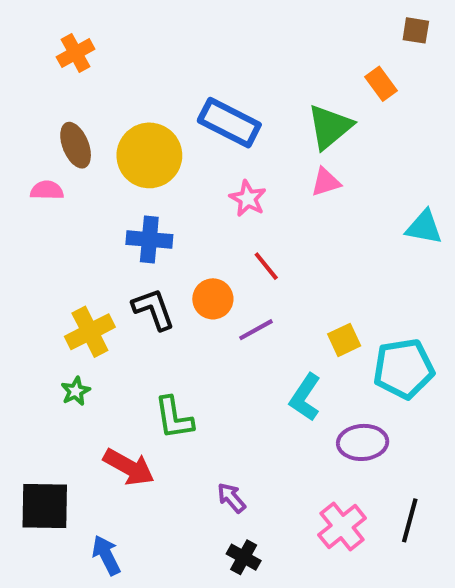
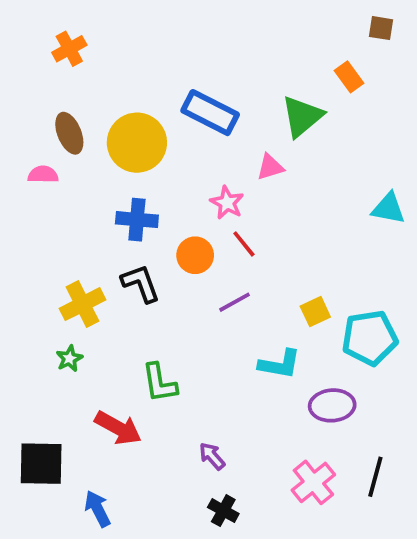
pink triangle: (326, 182) -> (270, 167), moved
pink star: (248, 198) -> (227, 203), moved
orange circle: (213, 299) -> (195, 255), moved
cyan L-shape: (305, 397) -> (280, 364), turned -114

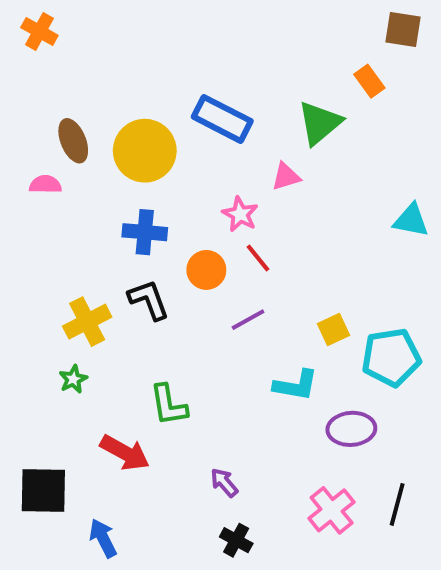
brown square: (381, 28) -> (403, 29), size x1.4
orange cross: (69, 49) -> (39, 31), moved, turned -32

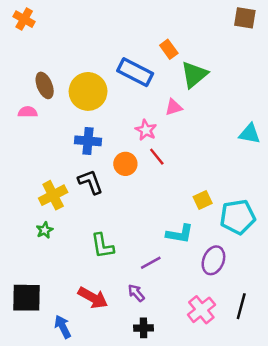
orange rectangle: (369, 81) -> (169, 49), moved
purple line: (248, 320) -> (151, 263), moved
purple ellipse: (351, 429) -> (213, 260), turned -64
red arrow: (125, 453) -> (93, 298), moved
black cross: (236, 540) -> (144, 328), turned -30

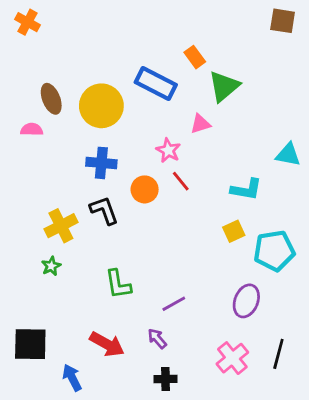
cyan L-shape: (180, 234) -> (246, 189), moved

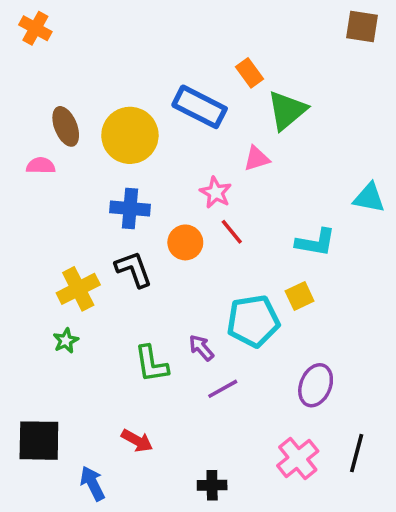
cyan pentagon: (274, 251) -> (253, 321), moved
purple arrow: (157, 339) -> (201, 348), moved
red arrow: (107, 344) -> (137, 441), size x0.7

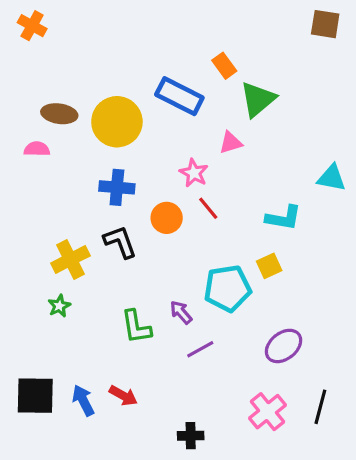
brown ellipse: (66, 126) -> (59, 114), turned -60
purple ellipse: (316, 385) -> (284, 346), turned 30
blue arrow: (92, 483) -> (83, 400), moved

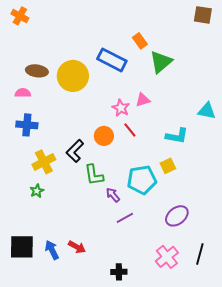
pink triangle: (231, 143) -> (143, 100), moved
blue cross: (117, 187) -> (27, 125), moved
black L-shape: (120, 242) -> (75, 151), turned -115
green L-shape: (136, 327) -> (94, 175), moved

